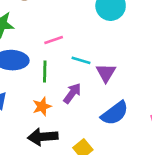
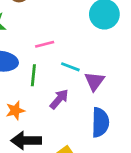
orange star: (42, 106) -> (15, 110), moved
blue semicircle: (115, 113) -> (100, 122), turned -56

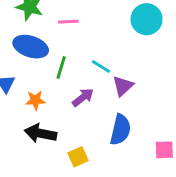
pink line: (45, 44) -> (68, 22), moved

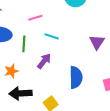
pink line: (68, 22) -> (35, 18), moved
purple triangle: (123, 86) -> (97, 42), moved

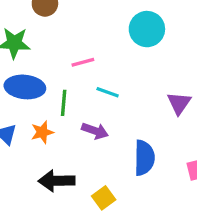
purple arrow: (44, 61) -> (95, 131), turned 70
orange star: (11, 71) -> (42, 132), moved

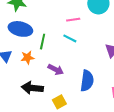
pink line: (83, 62) -> (73, 20), moved
purple arrow: (95, 131) -> (56, 70), moved

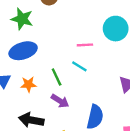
blue ellipse: (20, 29) -> (23, 51), turned -35
green line: (43, 42) -> (57, 77), moved, turned -42

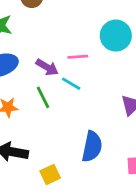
purple arrow: (60, 101) -> (47, 67), moved

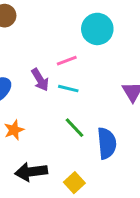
purple arrow: (47, 67) -> (40, 80), turned 45
green line: (43, 97) -> (75, 128), moved

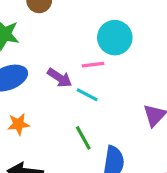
cyan circle: (97, 29) -> (115, 38), moved
purple arrow: (40, 80) -> (60, 78), turned -40

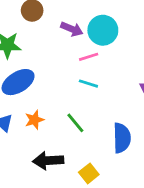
purple arrow: (60, 78) -> (72, 29), moved
green line: (83, 138) -> (75, 123), moved

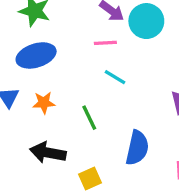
pink line: (89, 57) -> (105, 43), moved

